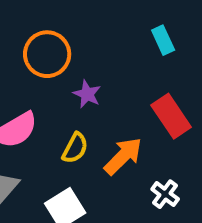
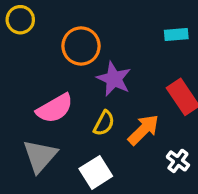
cyan rectangle: (163, 40) -> (176, 34), turned -70
purple star: (87, 94) -> (114, 79), size x1.5

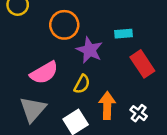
cyan rectangle: (176, 34) -> (123, 34), moved
orange arrow: (143, 130) -> (107, 105), moved, turned -44

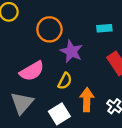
cyan rectangle: (123, 34) -> (104, 28), moved

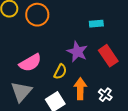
orange circle: (49, 29) -> (37, 15), moved
purple star: (71, 51) -> (77, 52), moved

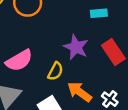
orange arrow: (80, 89) -> (80, 92), turned -55

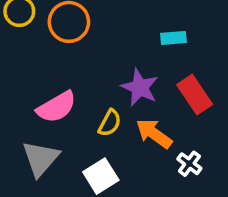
orange arrow: (80, 92) -> (154, 134), moved

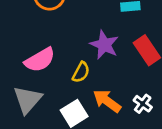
orange arrow: (154, 134) -> (107, 101), moved

